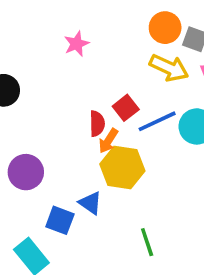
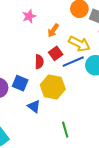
yellow arrow: (169, 68) -> (79, 44), moved
orange arrow: (108, 141) -> (53, 30), moved
blue square: (60, 220) -> (20, 83), moved

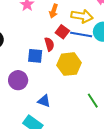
blue line: (73, 62) -> (81, 35), turned 50
blue square: (20, 83) -> (35, 56), moved
blue triangle: (34, 106) -> (44, 101), moved

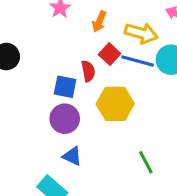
purple circle: (18, 80) -> (65, 119), moved

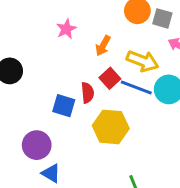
purple circle: (65, 119) -> (37, 145), moved
blue triangle: (72, 156) -> (51, 173), moved

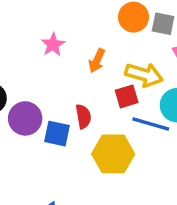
red square: (110, 78) -> (127, 96), moved, turned 30
blue line: (136, 87) -> (151, 124), moved
purple circle: (37, 145) -> (25, 118), moved

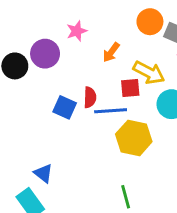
purple circle: (25, 118) -> (45, 54), moved
blue line: (151, 124) -> (111, 111), moved, turned -32
yellow hexagon: (113, 154) -> (134, 138), moved

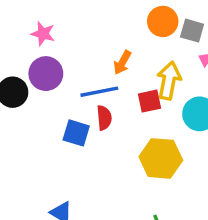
pink star: (77, 31) -> (43, 34), moved, turned -30
yellow arrow: (149, 73) -> (169, 80), turned -100
blue line: (111, 111) -> (99, 92), moved

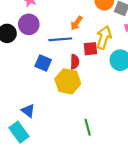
red semicircle: (104, 118) -> (75, 62), moved
yellow hexagon: (161, 158) -> (68, 81), moved

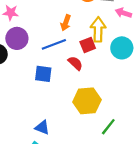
red semicircle: (75, 62) -> (75, 63), turned -32
yellow hexagon: (68, 81) -> (87, 101), moved
green line: (88, 127) -> (108, 127), turned 70

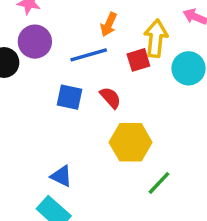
red semicircle: (75, 63) -> (110, 98), moved

